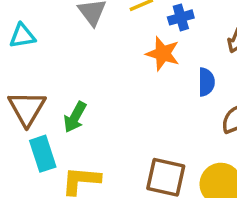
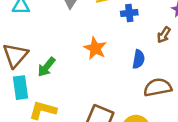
orange star: (163, 54) -> (95, 48), moved

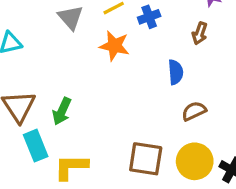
orange star: (95, 48) -> (114, 46), moved
brown semicircle: (158, 87) -> (194, 111), moved, size x0.7

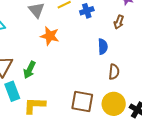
orange star: (114, 46) -> (50, 36), moved
brown semicircle: (194, 111) -> (114, 72), turned 119

